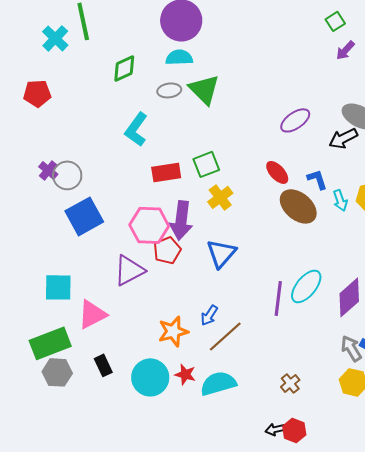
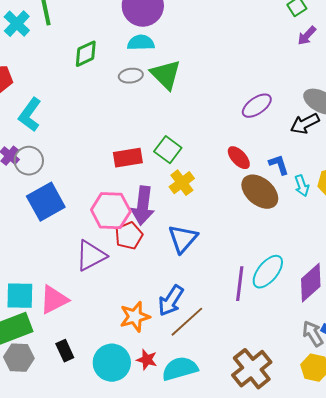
cyan L-shape: (136, 129) -> (30, 115), moved
green square: (206, 164) -> (168, 150), turned -32
cyan square: (58, 287) -> (20, 296), moved
blue arrow: (209, 315) -> (171, 301), size x1.5
brown cross: (290, 383) -> (252, 369), size x2.0

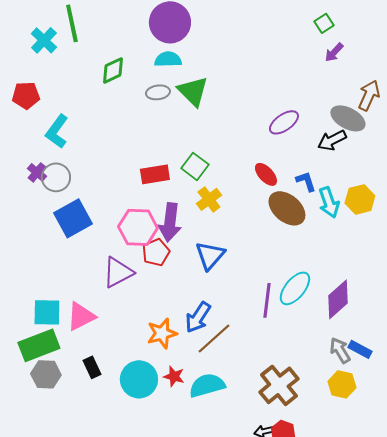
cyan arrow: (302, 186) -> (329, 202), size x1.4

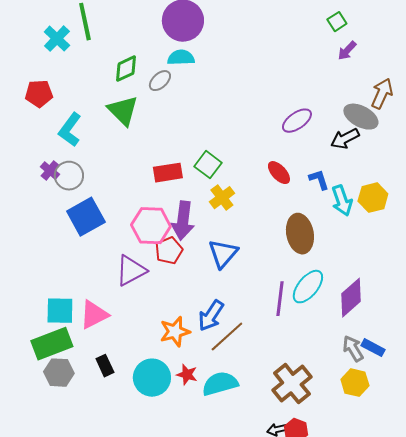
green triangle: (193, 91) -> (123, 111), moved
gray ellipse: (158, 92) -> (160, 81), moved, turned -35
brown ellipse: (287, 208) -> (300, 234), moved, turned 39

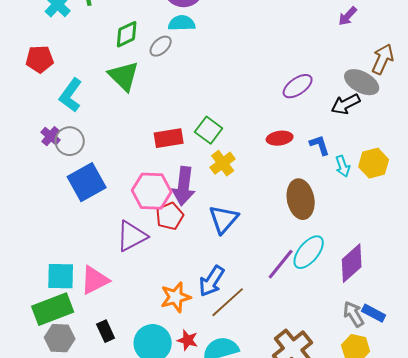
red ellipse: (279, 173) -> (280, 138), turned -55
cyan arrow: (342, 201) -> (343, 166), size x0.7
purple line: (280, 299) -> (281, 264), turned 32

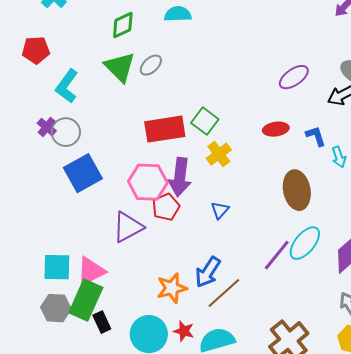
gray ellipse: (161, 46) -> (151, 65), moved
red rectangle: (169, 138) -> (165, 129), size x1.4
blue triangle: (224, 219) -> (220, 210), size x0.6
green rectangle: (53, 309) -> (86, 300), moved, turned -45
gray hexagon: (60, 338) -> (56, 308), moved

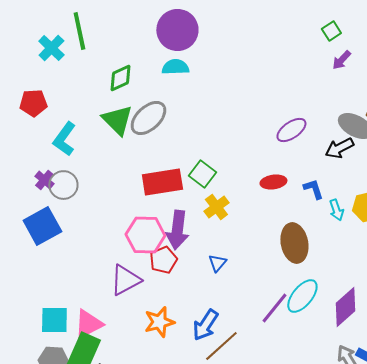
gray ellipse: (151, 65) -> (148, 118), size x1.6
blue square: (83, 173) -> (42, 226), moved
orange star: (172, 288) -> (159, 322), moved

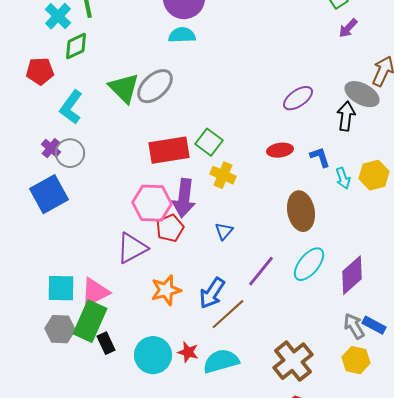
green diamond: (120, 78) -> (76, 46), moved
black arrow: (339, 148) -> (346, 116), turned 124
yellow cross: (216, 207) -> (223, 175), turned -30
purple line: (274, 308) -> (261, 271), moved

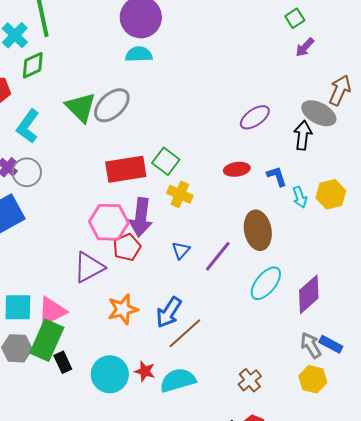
purple line: (261, 271) -> (218, 256), moved
brown cross: (293, 361) -> (250, 380), size x0.6

